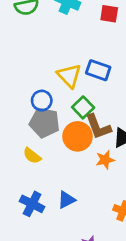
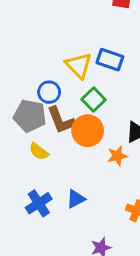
gray pentagon: (44, 123) -> (30, 116), moved
brown L-shape: (98, 127) -> (61, 120), moved
blue cross: (32, 204) -> (39, 203), turned 30

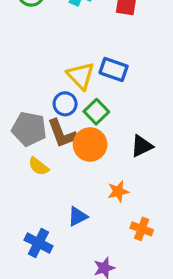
blue circle: (49, 92) -> (65, 104), moved
orange star: (117, 156) -> (118, 191), moved
blue cross: (39, 203) -> (38, 243), moved, turned -30

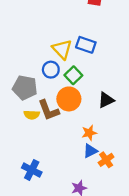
brown L-shape: (62, 134) -> (49, 110), moved
yellow semicircle: (38, 166) -> (32, 115), turned -35
blue triangle: (78, 216) -> (90, 151), moved
orange cross: (142, 229) -> (106, 160), turned 35

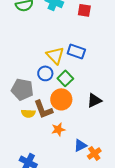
orange star: (89, 133) -> (58, 129), moved

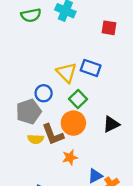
red square: (84, 10) -> (109, 28), moved
blue circle: (45, 73) -> (44, 93), moved
gray pentagon: (22, 89) -> (29, 112), turned -30

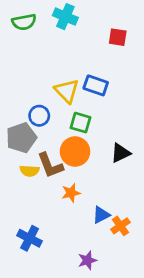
green square: (78, 99) -> (81, 123), turned -30

